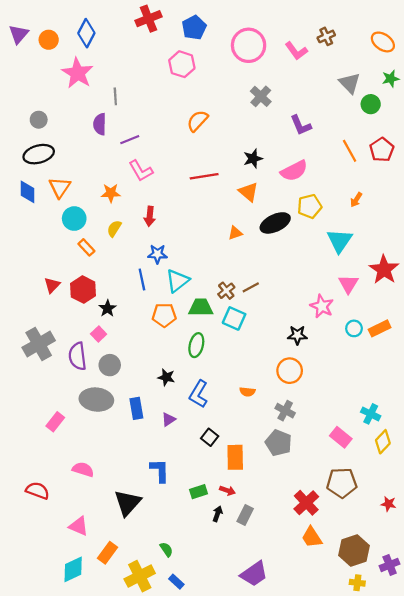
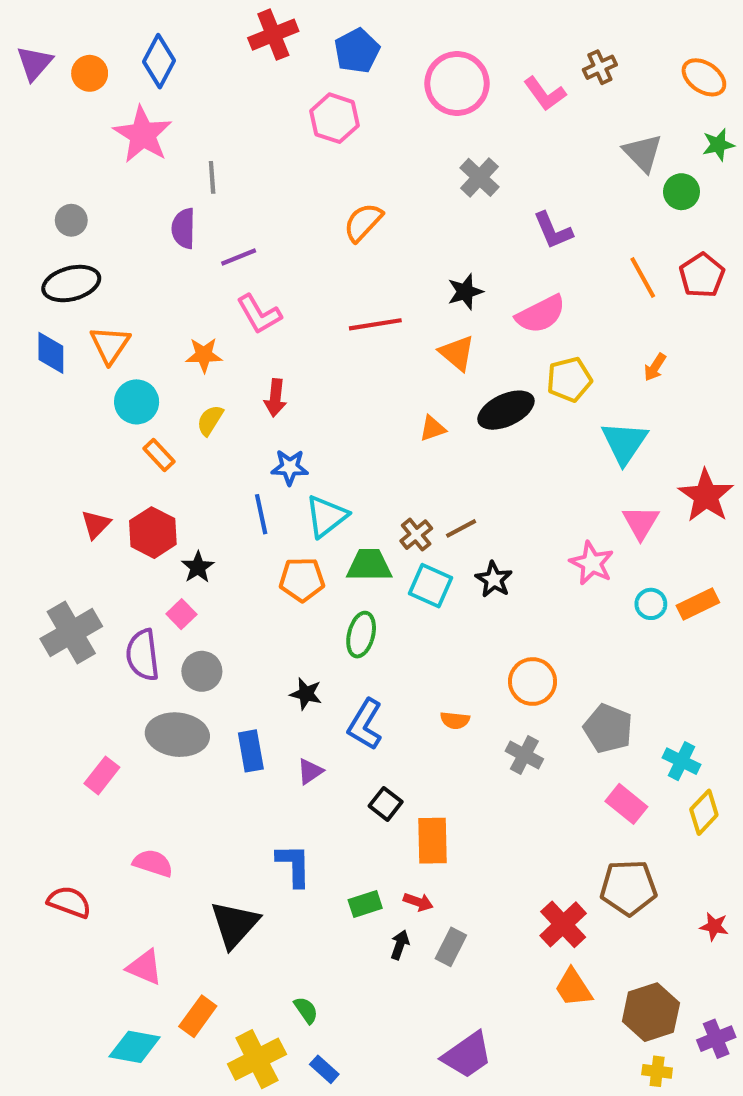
black star: (297, 335) -> (494, 579), moved, turned 30
gray pentagon: (278, 443) -> (608, 728), moved
cyan diamond: (73, 569) -> (135, 1047), turned 36

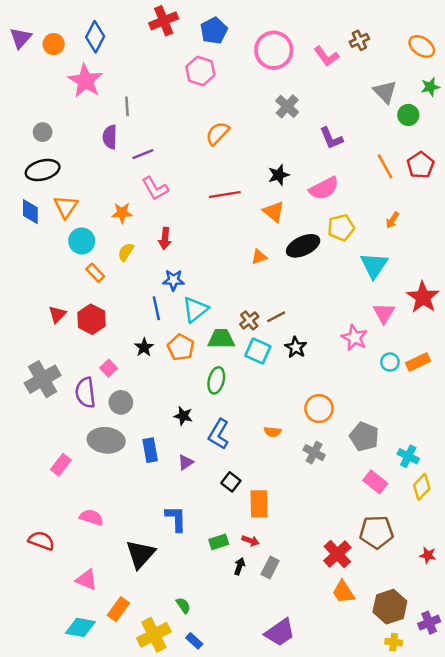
black star: (198, 567) -> (144, 347), moved
orange pentagon: (302, 579) -> (181, 347), turned 30

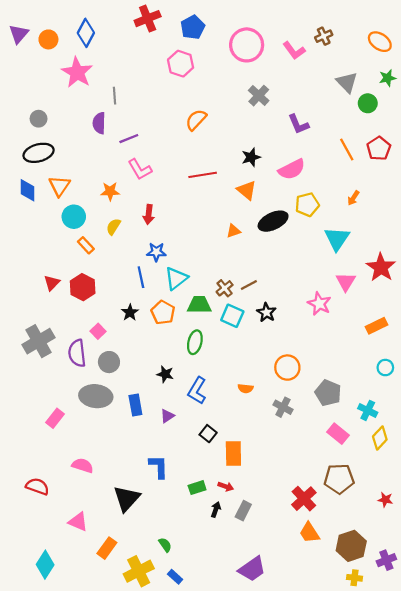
cyan circle: (390, 362) -> (385, 368), moved
cyan diamond: (80, 627) -> (45, 565), moved, turned -68

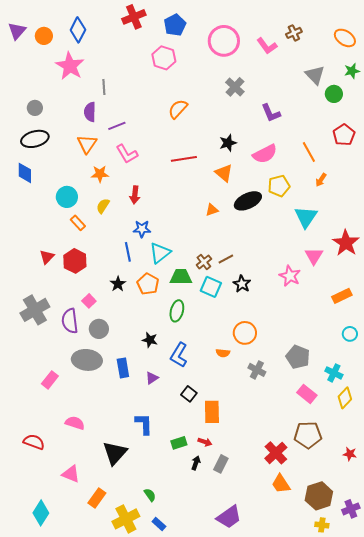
orange line: (347, 150) -> (309, 152), moved
orange triangle: (59, 186) -> (87, 144), moved
orange circle: (287, 368) -> (245, 333), moved

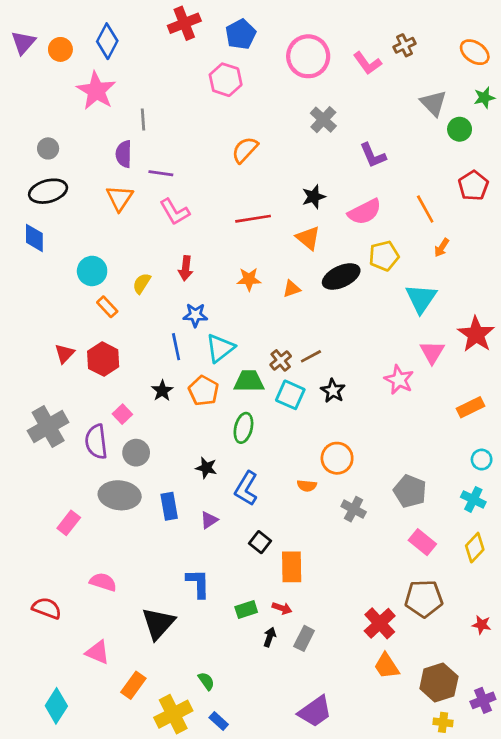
purple line: (117, 126) -> (161, 173), turned 30
orange star: (100, 174) -> (249, 279), moved
cyan cross: (334, 373) -> (473, 499), moved

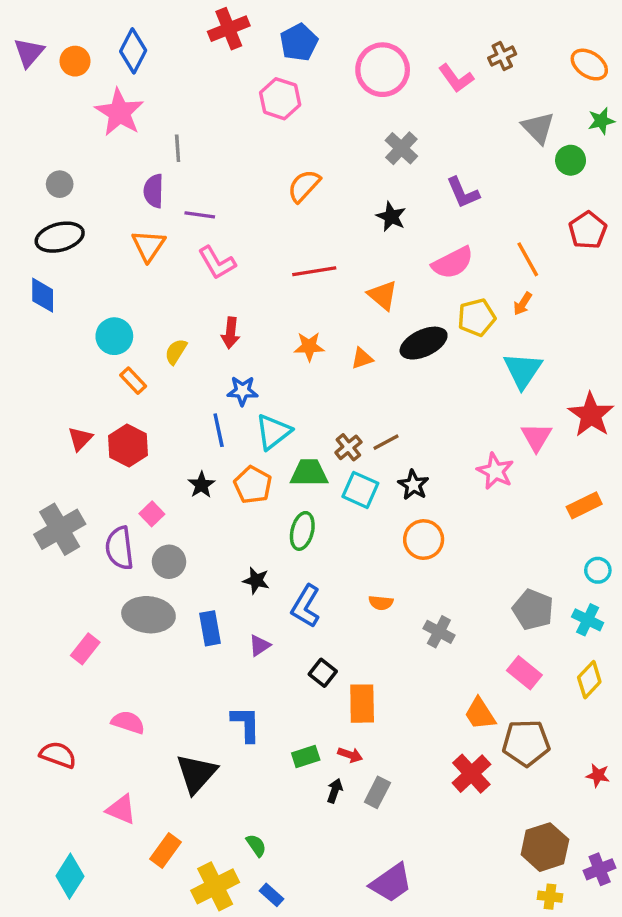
black star: (314, 197) -> (391, 217), moved, turned -30
orange arrow: (442, 248) -> (523, 304), moved
orange circle: (337, 458) -> (424, 540), moved
gray pentagon: (410, 491) -> (533, 610), moved
orange trapezoid: (387, 666) -> (480, 714), moved

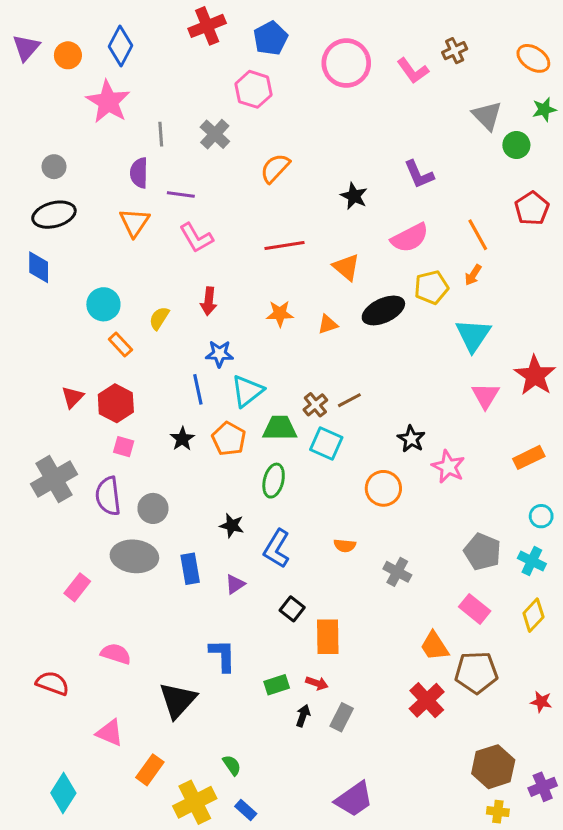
gray cross: (401, 148) -> (215, 134), moved
pink star: (495, 471) -> (448, 467), moved
black star: (413, 485) -> (411, 439), moved
pink square: (152, 514) -> (124, 447), moved, turned -30

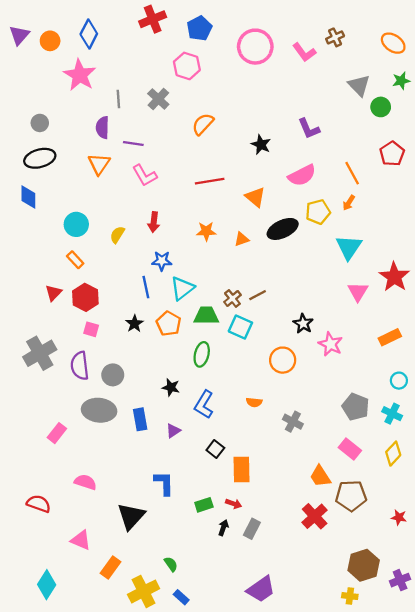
orange rectangle: (120, 345) -> (75, 260), moved
yellow cross: (498, 812) -> (350, 596), moved

